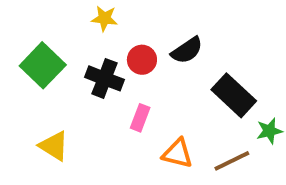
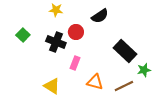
black semicircle: (187, 50) -> (100, 16), moved
green square: (43, 65) -> (23, 35), size x0.6
yellow triangle: (54, 146) -> (52, 86), moved

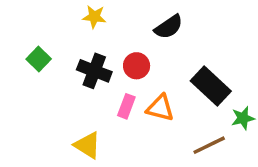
red circle: (76, 32) -> (137, 66), moved
orange triangle: (95, 82) -> (160, 108), moved

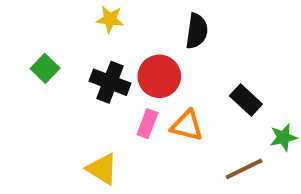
black semicircle: (169, 27) -> (197, 31), turned -48
red circle: (137, 66) -> (159, 76), size x1.4
black rectangle: (211, 86) -> (246, 100), size x0.7

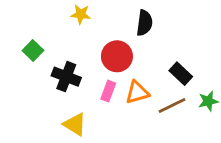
black cross: (110, 82) -> (66, 77), moved
orange triangle: (187, 126) -> (137, 93), turned -30
brown line: (244, 169) -> (172, 106), moved

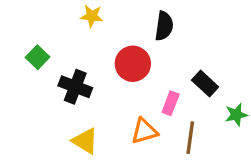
pink rectangle: (108, 91) -> (171, 103), moved
orange triangle: (137, 93) -> (144, 131), moved
brown line: (172, 106) -> (190, 138), moved, turned -56

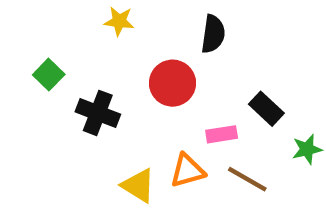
pink rectangle: (171, 103) -> (222, 134), turned 60
brown line: (190, 138) -> (247, 179), turned -68
yellow triangle: (85, 141) -> (138, 186), moved

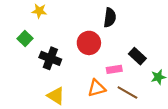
yellow star: (119, 21) -> (39, 11), moved
yellow triangle: (138, 186) -> (56, 96), moved

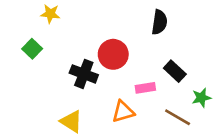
black semicircle: (110, 18) -> (159, 22), moved
black cross: (50, 58) -> (84, 74), moved
brown line: (127, 93) -> (178, 117), moved

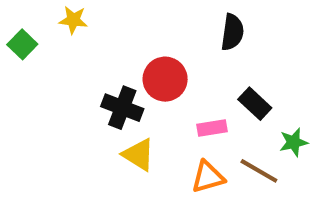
green square: (32, 49) -> (22, 44), moved
orange triangle: (123, 112) -> (208, 177), moved
yellow triangle: (71, 121) -> (139, 155), moved

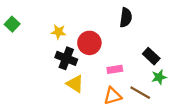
yellow star: (73, 20) -> (59, 32), moved
black rectangle: (255, 104) -> (151, 56), moved

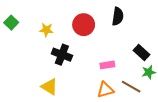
yellow star: (59, 32) -> (46, 30), moved
red circle: (89, 43) -> (84, 25), moved
yellow triangle: (75, 84) -> (49, 87), moved

